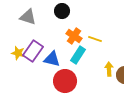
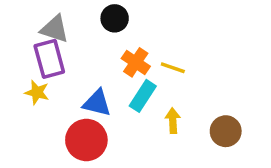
purple rectangle: (33, 51) -> (49, 59), moved, turned -50
yellow arrow: (109, 69) -> (173, 121), moved
red circle: (65, 81) -> (86, 140), moved

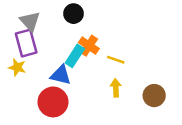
gray triangle: (55, 29) -> (30, 21), turned 30
yellow line: (173, 68) -> (116, 60), moved
cyan rectangle: (143, 96) -> (75, 56), moved

